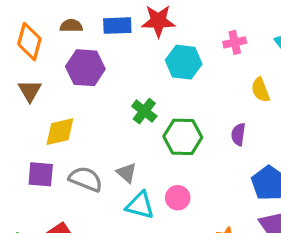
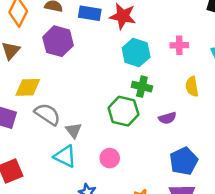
green cross: (144, 111) -> (142, 87), moved, turned -36
purple semicircle: (238, 134) -> (167, 118), turned -126
gray semicircle: (86, 179) -> (47, 114), moved
cyan triangle: (140, 205) -> (65, 156), moved

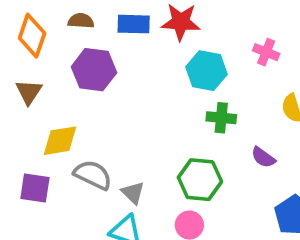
pink cross: (179, 45) -> (266, 52), turned 30
green hexagon: (123, 111) -> (200, 180), moved
purple semicircle: (167, 118) -> (263, 157), turned 60

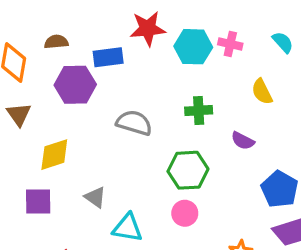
blue rectangle: (134, 24) -> (108, 57), moved
cyan hexagon: (206, 71) -> (193, 47), moved
gray semicircle: (93, 175) -> (134, 123), moved
gray triangle: (133, 193) -> (95, 197), moved

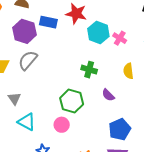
gray semicircle: (134, 123) -> (28, 60), moved, turned -85

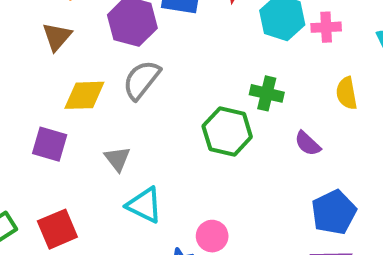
pink cross: (120, 38) -> (326, 27), turned -32
green hexagon: (72, 101) -> (227, 131), moved
pink circle: (62, 125) -> (212, 236), moved

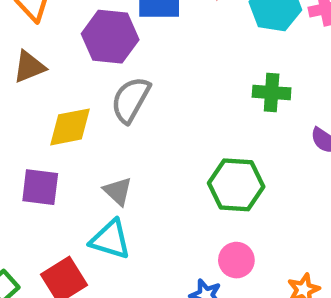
brown triangle: (57, 37) -> (29, 67), turned 36
green hexagon: (227, 131) -> (236, 185), moved
cyan triangle: (144, 205) -> (110, 239), moved

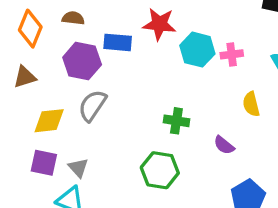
green cross: (272, 93) -> (176, 121), moved
purple square: (40, 187) -> (44, 163), moved

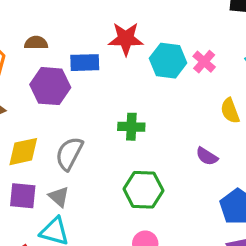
pink cross: (232, 54) -> (204, 62), turned -35
gray semicircle: (92, 106) -> (69, 154), moved
green cross: (176, 121) -> (131, 127), moved

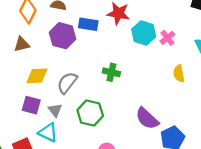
purple semicircle: (207, 156) -> (147, 119), moved, size x1.6
green hexagon: (143, 190) -> (90, 113), moved

